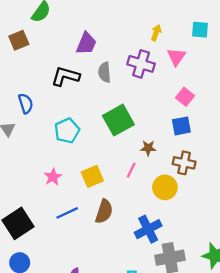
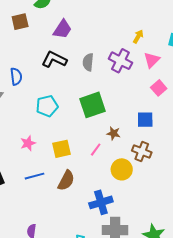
purple trapezoid: (86, 44) -> (62, 29), moved
pink square: (185, 97) -> (159, 88), moved

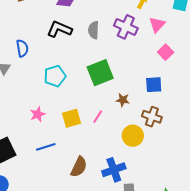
pink line: (96, 150) -> (98, 117), moved
brown semicircle: (66, 181) -> (79, 167), moved

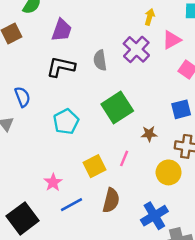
pink triangle: (157, 25) -> (172, 40), turned 30
purple cross: (126, 27) -> (136, 49), turned 30
pink star: (38, 114) -> (53, 182), moved
brown semicircle: (79, 167) -> (111, 200), moved

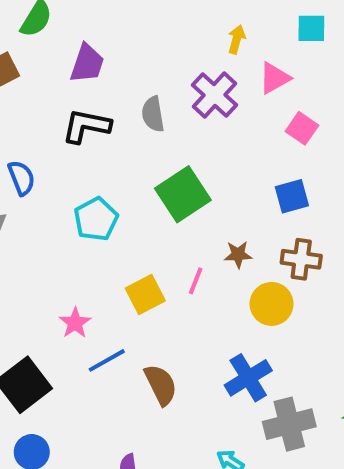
brown star: (149, 134) -> (238, 255), moved
brown semicircle: (111, 200) -> (161, 385), moved, turned -40

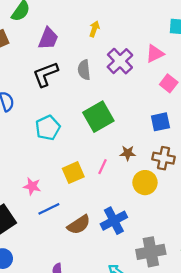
yellow arrow: (236, 39) -> (94, 29), moved
black L-shape: (86, 126) -> (46, 74), turned -36
pink star: (75, 323) -> (32, 186), turned -30
blue cross: (248, 378) -> (114, 221), moved
brown semicircle: (161, 385) -> (79, 225), turned 80

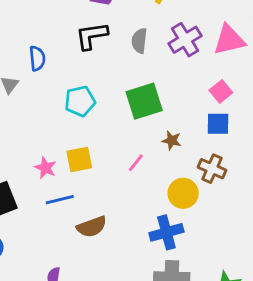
pink triangle: (155, 54) -> (229, 40), size x1.4
pink square: (169, 83) -> (221, 91), moved
brown star: (128, 153) -> (172, 140), moved
yellow square: (73, 173) -> (79, 159), moved
blue cross: (114, 221) -> (166, 232), moved

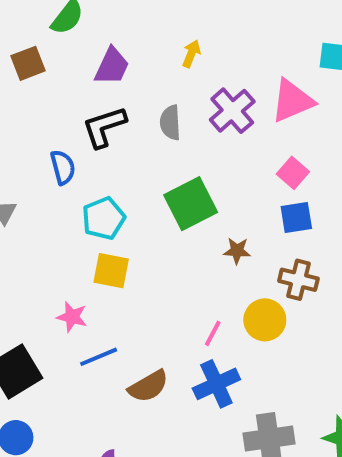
blue semicircle: (37, 58) -> (63, 167), moved
yellow square: (79, 159) -> (111, 271), moved, turned 32
pink line: (136, 163) -> (213, 333), moved
blue cross: (166, 232) -> (216, 384), moved

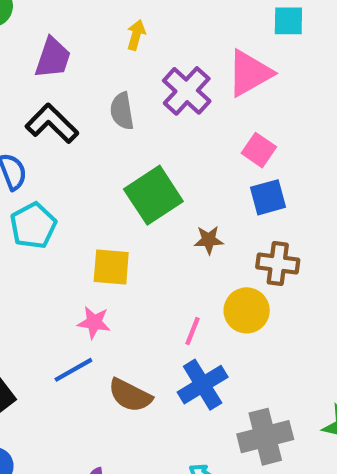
black L-shape: (104, 127) -> (52, 123), turned 69
cyan pentagon: (104, 218) -> (33, 226), moved
yellow square: (111, 271) -> (111, 267), moved
pink star: (72, 317) -> (94, 322), moved
brown semicircle: (148, 386) -> (130, 395), turned 63

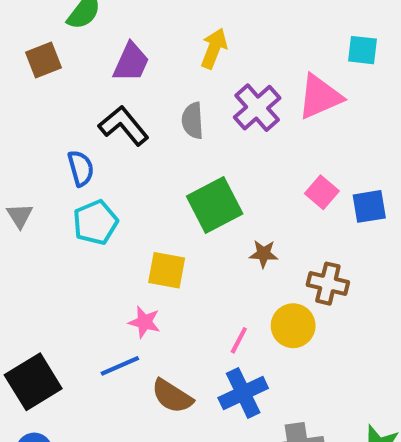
yellow arrow: (136, 35) -> (214, 48), size x1.4
pink square: (259, 150) -> (322, 192), moved
blue square: (268, 197) -> (369, 206), moved

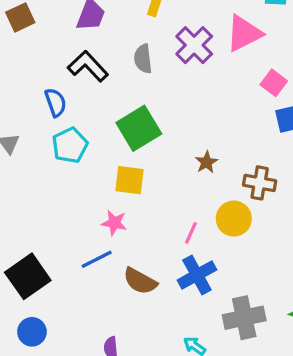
pink square: (322, 192) -> (274, 83), moved
green square: (215, 205) -> (139, 128), moved
brown star: (264, 254) -> (206, 162), turned -30

